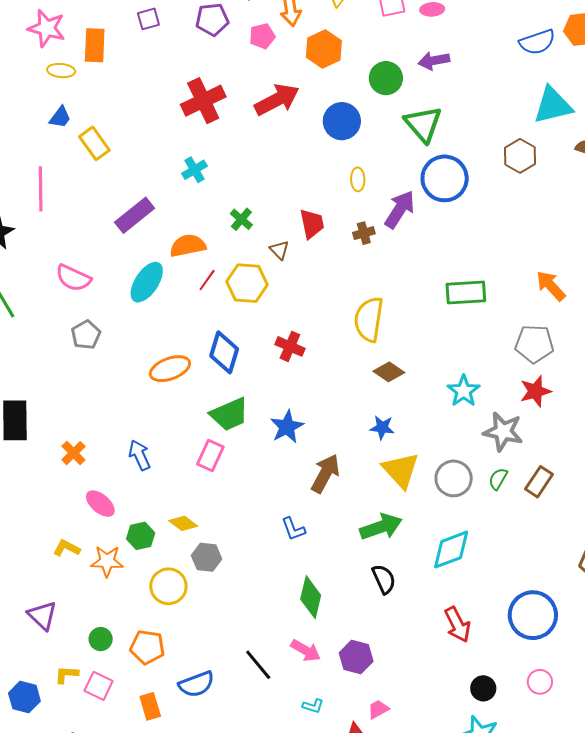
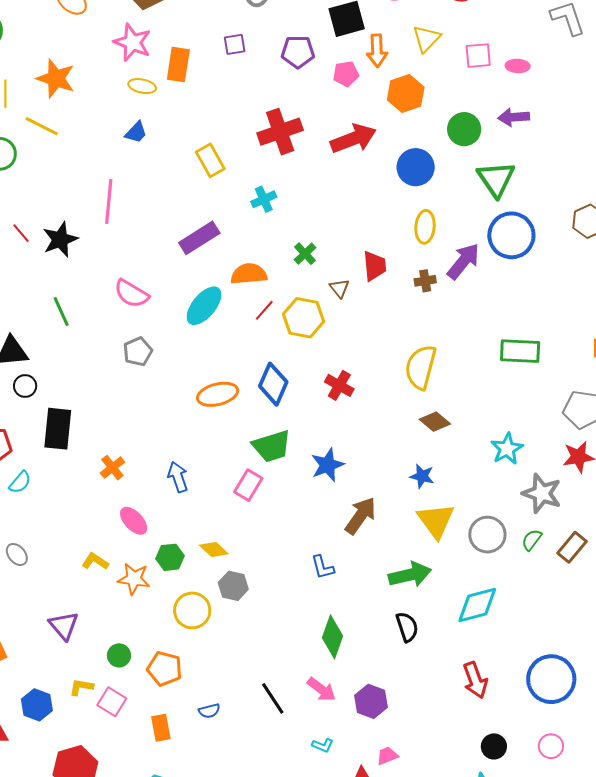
yellow rectangle: (94, 143) -> (210, 160), moved
yellow ellipse: (358, 179) -> (425, 227), size x1.4
blue semicircle: (196, 684) -> (209, 711), size x0.6

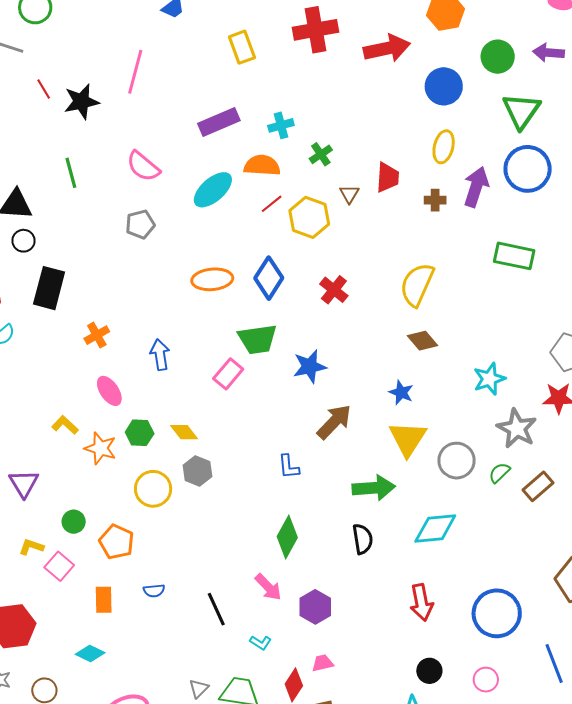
cyan cross: (264, 199) -> (281, 125), moved
purple arrow: (463, 261) -> (476, 187), turned -30
green rectangle: (520, 351) -> (514, 256), moved
black line: (273, 698) -> (216, 609), moved

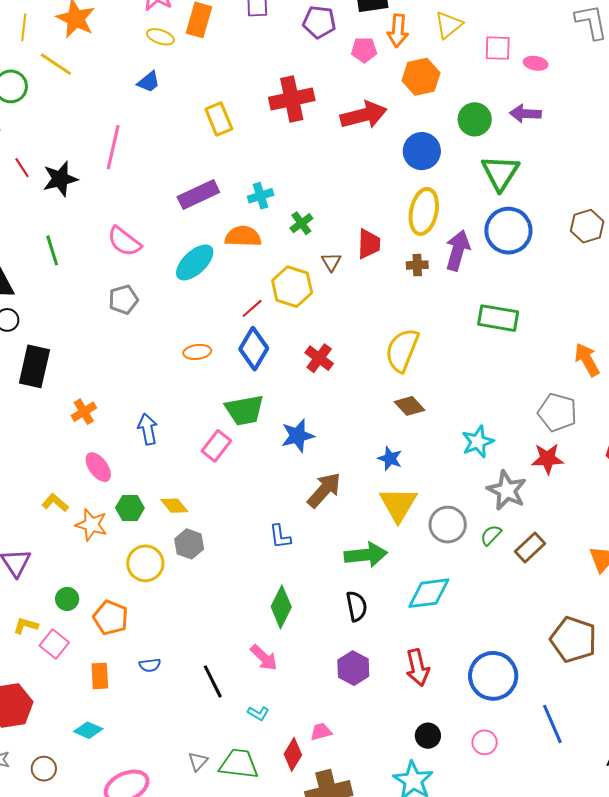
yellow ellipse: (444, 147) -> (424, 211), size x1.4
red line: (272, 204) -> (252, 308), moved
orange ellipse: (212, 279) -> (197, 352), size x0.7
purple hexagon: (315, 607) -> (353, 668), moved

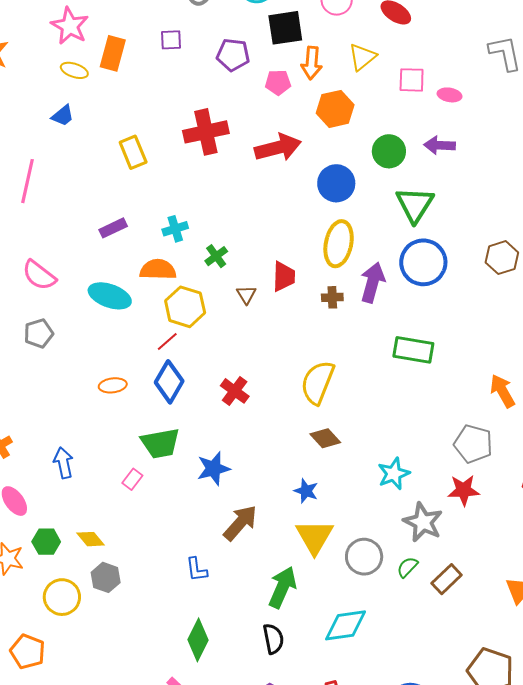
purple rectangle: (198, 195) -> (113, 228), size x0.7
cyan ellipse: (195, 262) -> (110, 296), turned 63
yellow hexagon: (292, 287) -> (185, 307), moved
pink rectangle: (216, 446) -> (132, 479), size x0.7
green arrow: (366, 555) -> (282, 587), turned -60

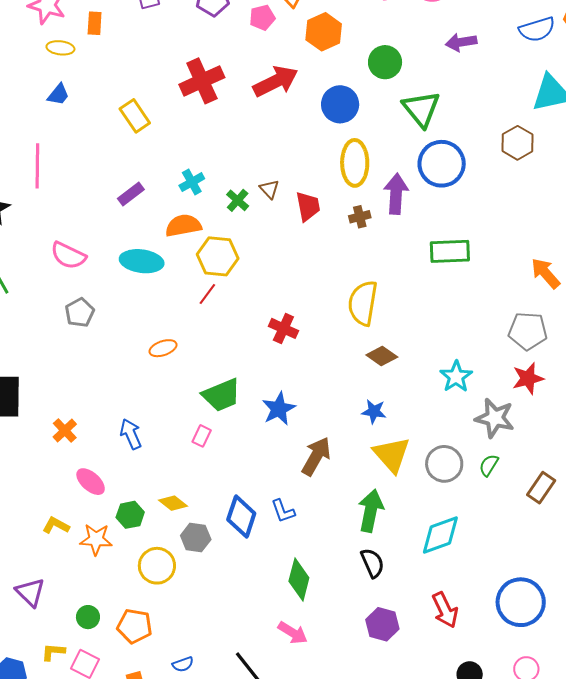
orange rectangle: (113, 53) -> (95, 23), size x0.7
purple arrow: (440, 145) -> (461, 42), moved
brown triangle: (246, 295) -> (269, 189), moved
blue diamond: (169, 382) -> (241, 516), moved
brown rectangle: (447, 579) -> (541, 488), moved

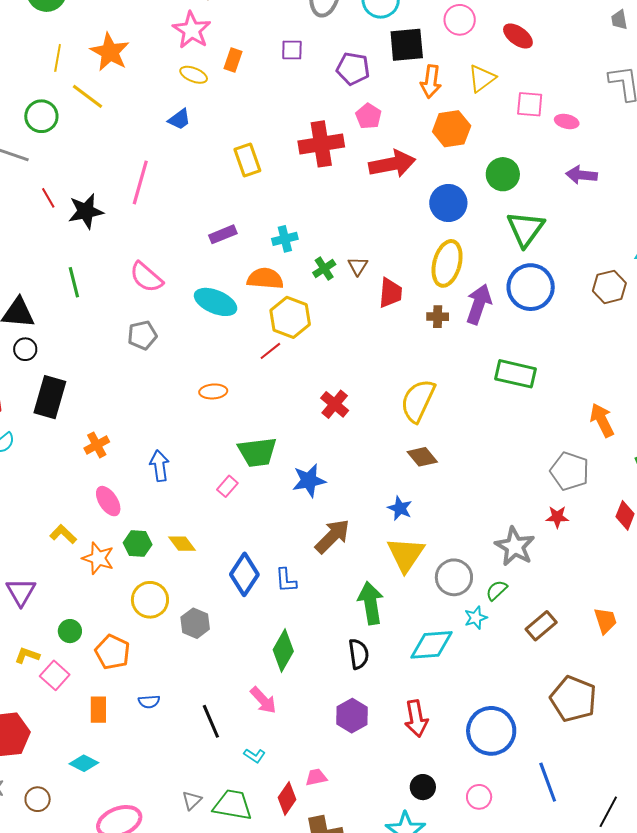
pink pentagon: (262, 18) -> (369, 116), moved, turned 30
cyan star: (456, 377) -> (476, 618), moved, size x0.7
red star: (528, 378) -> (557, 517), size x0.7
green arrow: (371, 511) -> (371, 603), turned -36
gray hexagon: (196, 538) -> (195, 623), moved

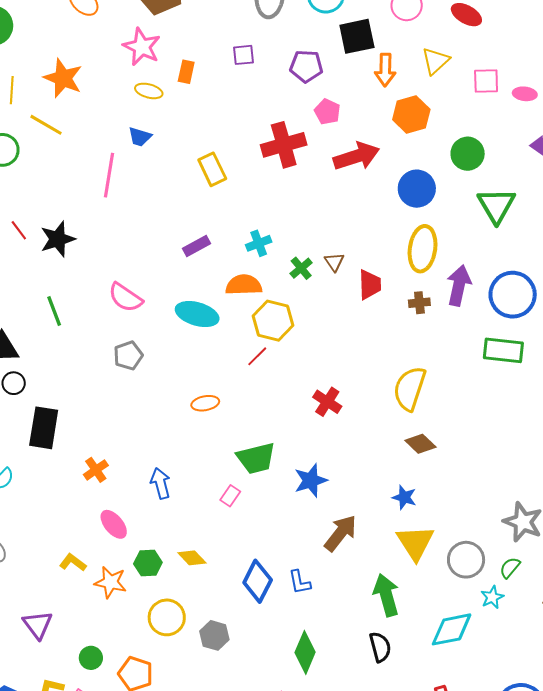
blue trapezoid: (179, 119) -> (140, 137), turned 60
pink line: (140, 182) -> (109, 175), moved
blue circle: (531, 287) -> (513, 295), moved

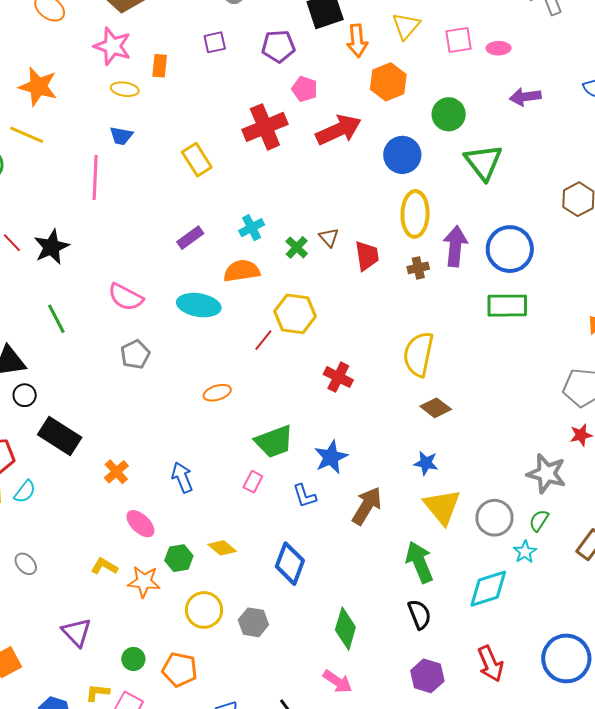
yellow hexagon: (273, 321) -> (295, 314), moved
black rectangle: (44, 428) -> (60, 436), turned -60
blue L-shape: (300, 582) -> (305, 496), moved

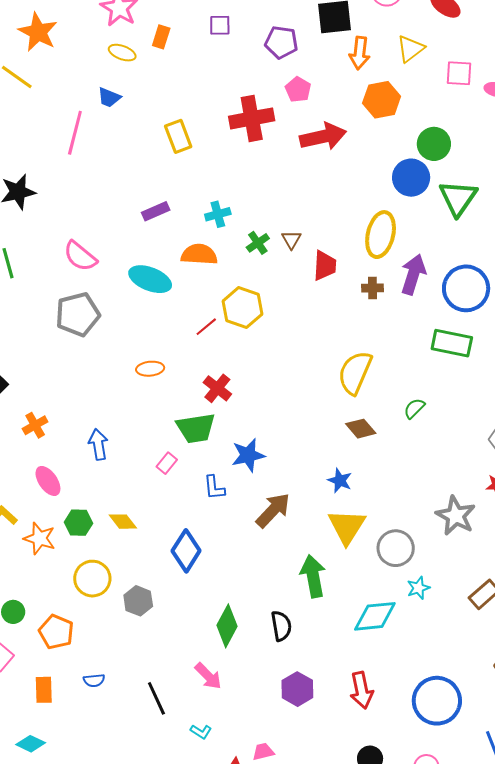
blue circle: (402, 155) -> (411, 178), moved
gray pentagon: (135, 354) -> (78, 314), size x1.5
red cross: (338, 377) -> (217, 388), moved
green semicircle: (539, 520) -> (414, 408), moved
black semicircle: (419, 614) -> (281, 626), moved

